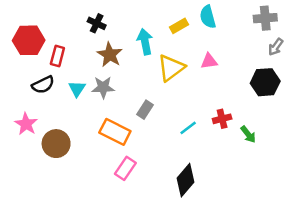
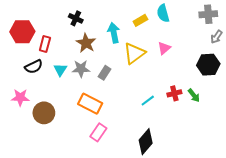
pink triangle: (209, 61) -> (164, 48), turned -32
gray rectangle: (145, 110) -> (105, 73), moved
pink star: (26, 124) -> (20, 97), turned -30
green arrow: (248, 134) -> (194, 95), moved

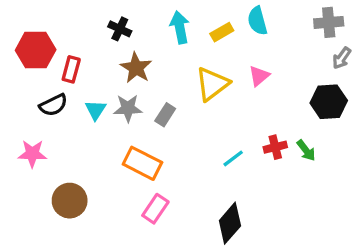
cyan arrow: (114, 33) -> (180, 27), moved
brown circle: (44, 113) -> (70, 201), moved

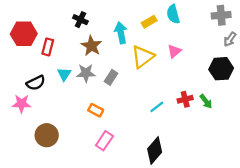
cyan arrow: (180, 27) -> (121, 33), moved
black semicircle: (53, 105) -> (36, 83), moved
orange rectangle: (142, 163) -> (96, 110), size x0.6

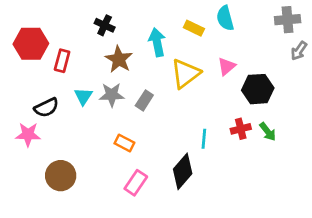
yellow rectangle: (149, 22) -> (194, 28), turned 56
black hexagon: (221, 69) -> (258, 89), moved
cyan line: (157, 107) -> (204, 139), turned -48
black diamond: (155, 150) -> (183, 171), moved

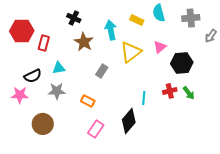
gray cross: (288, 20) -> (191, 18), moved
gray star: (112, 95) -> (57, 91), moved
cyan triangle: (83, 96) -> (59, 68), turned 48

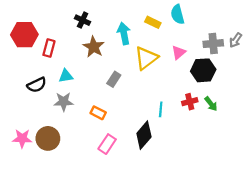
gray cross: (191, 18) -> (213, 44), moved
pink star: (20, 95) -> (22, 138), moved

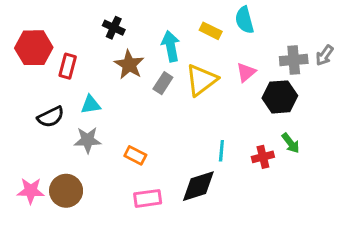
gray rectangle: (114, 79) -> (163, 83), moved
red cross: (190, 102) -> (263, 157), moved
black diamond: (144, 135) -> (198, 186), turned 32
pink rectangle: (107, 144) -> (148, 198), turned 48

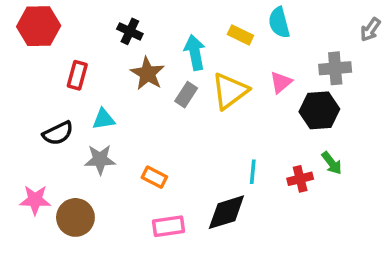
red hexagon: (34, 48) -> (39, 26), moved
gray arrow: (324, 55) -> (370, 30), moved
pink star: (31, 191) -> (35, 200), moved

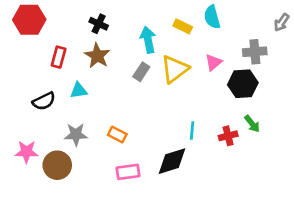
brown star: (147, 74) -> (97, 56), moved
gray star: (100, 160) -> (76, 134), moved

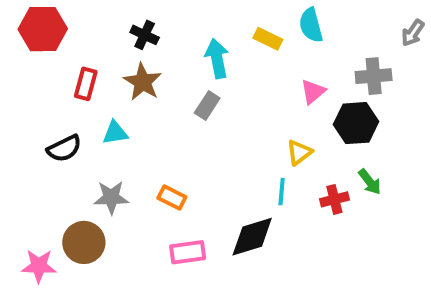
yellow triangle: (175, 69) -> (299, 152), moved, size x0.6
pink star: (27, 152) -> (39, 266), moved

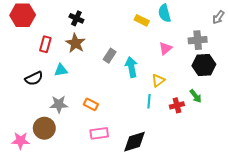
cyan arrow: (217, 58) -> (131, 67), moved
black hexagon: (356, 123) -> (204, 65), moved
black diamond: (252, 237) -> (134, 142), moved

